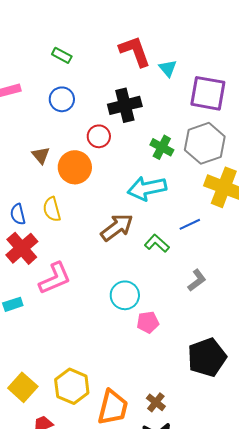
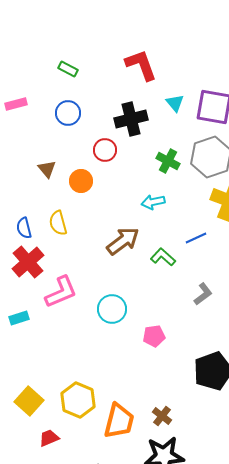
cyan triangle: (168, 68) -> (175, 103), moved
orange circle: (75, 167) -> (81, 181), size x0.7
cyan arrow: (147, 188) -> (153, 202), size x0.6
cyan circle: (125, 295) -> (112, 309), moved

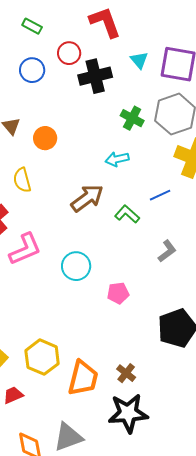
red circle: (105, 150) -> (69, 53), moved

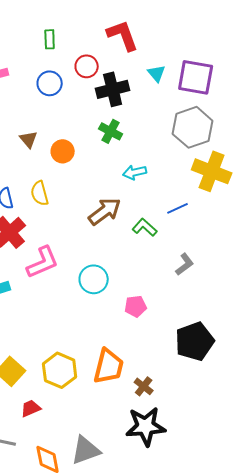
green rectangle: (32, 26) -> (50, 39), turned 60
green cross: (132, 118) -> (111, 131), moved
orange trapezoid: (83, 378) -> (109, 366), moved

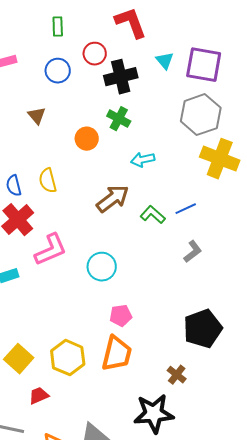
brown triangle: (29, 139) -> (37, 116), moved
orange circle: (63, 151) -> (87, 139), moved
blue line: (178, 208) -> (186, 209), moved
pink pentagon: (136, 306) -> (121, 316), moved
brown cross: (144, 386) -> (177, 375), moved

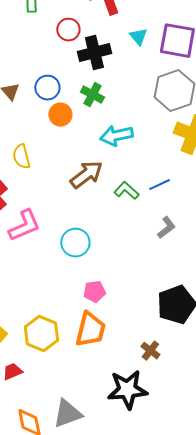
blue circle: (58, 71) -> (47, 88), moved
cyan arrow: (143, 160) -> (116, 136), size x1.4

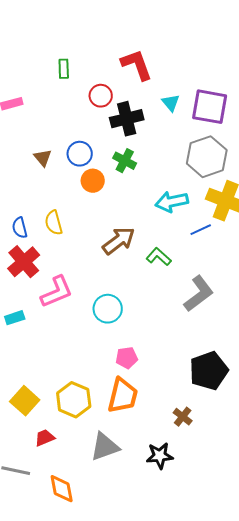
cyan arrow: (116, 136) -> (172, 202), moved
blue line: (159, 185) -> (201, 230), moved
gray L-shape: (166, 228) -> (199, 294), size x1.6
black star: (127, 390) -> (160, 456), size x0.7
gray triangle: (67, 414) -> (105, 447), moved

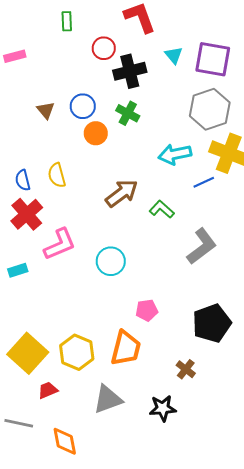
pink pentagon: (127, 358) -> (147, 310), moved
yellow square: (25, 401) -> (28, 353), size x1.4

